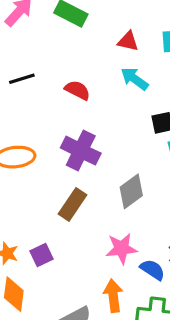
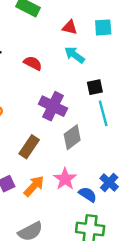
purple cross: (81, 151) -> (53, 106), moved
pink star: (121, 248) -> (65, 179), turned -30
orange arrow: (113, 296) -> (34, 186), moved, turned 50

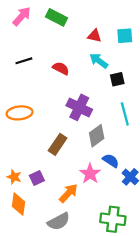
black square: (95, 87) -> (117, 79), moved
orange arrow: (34, 186) -> (68, 193), moved
blue semicircle: (88, 194) -> (111, 161), moved

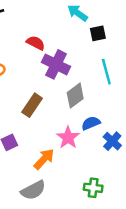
red semicircle: (61, 68) -> (36, 43), moved
blue semicircle: (111, 161) -> (91, 123), turned -56
green cross: (113, 219) -> (93, 188), size x0.7

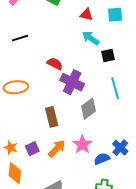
brown rectangle: (32, 105) -> (52, 117), turned -48
blue semicircle: (91, 123) -> (102, 159), moved
orange arrow: (44, 159) -> (57, 149), moved

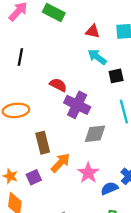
black line: (20, 38) -> (20, 57), turned -63
gray diamond: (89, 109) -> (95, 134), turned 30
brown rectangle: (52, 117) -> (43, 143), moved
orange arrow: (57, 149) -> (60, 163), moved

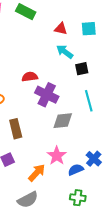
red semicircle: (58, 85) -> (30, 77), turned -35
orange arrow: (60, 163) -> (37, 173), moved

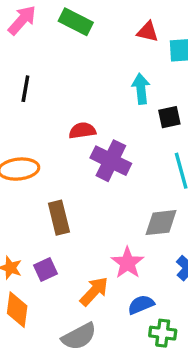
red triangle: (61, 29) -> (148, 32), moved
cyan arrow: (65, 52) -> (141, 89), turned 48
gray diamond: (63, 121) -> (161, 223), moved
blue semicircle: (76, 170) -> (141, 305), moved

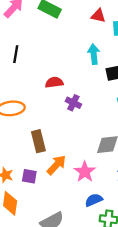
purple cross: (111, 161) -> (73, 103), size x0.6
purple square: (46, 269) -> (29, 176), turned 35
orange arrow: (94, 291) -> (56, 165), moved

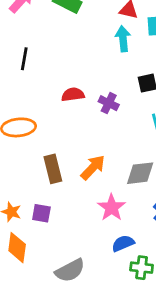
cyan arrow: (94, 54) -> (123, 39), moved
purple cross: (73, 103) -> (109, 103), moved
orange arrow: (56, 165) -> (93, 167), moved

